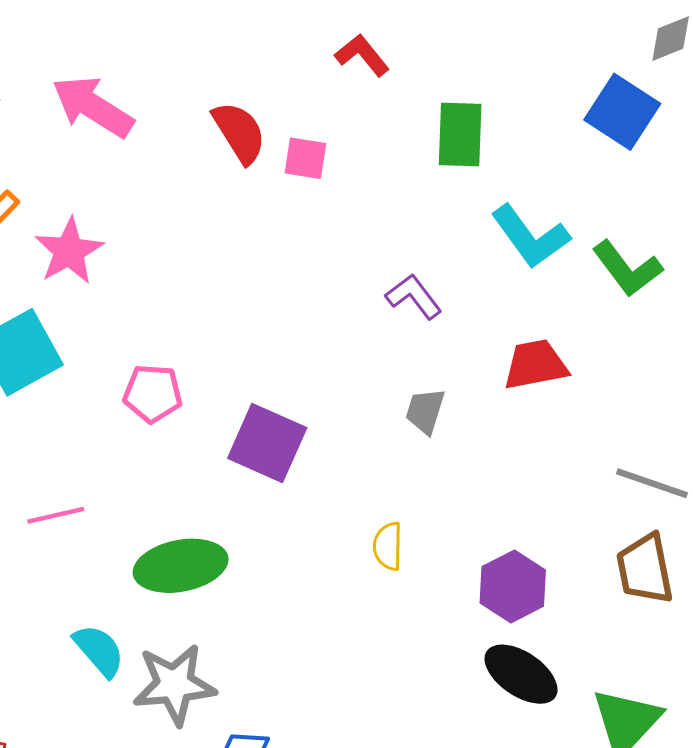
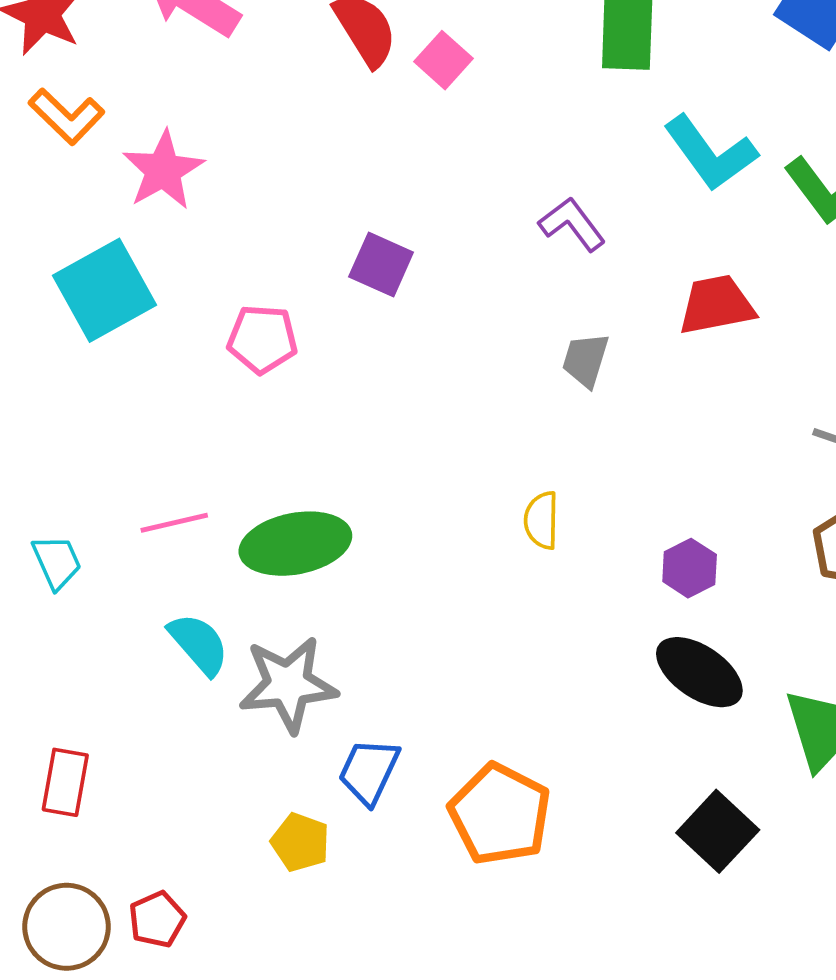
pink square: (305, 158) -> (444, 60), turned 33
purple square: (267, 443) -> (381, 265), moved, size x0.7
pink line: (56, 515) -> (174, 523), moved
purple hexagon: (513, 586) -> (690, 568), size x0.7

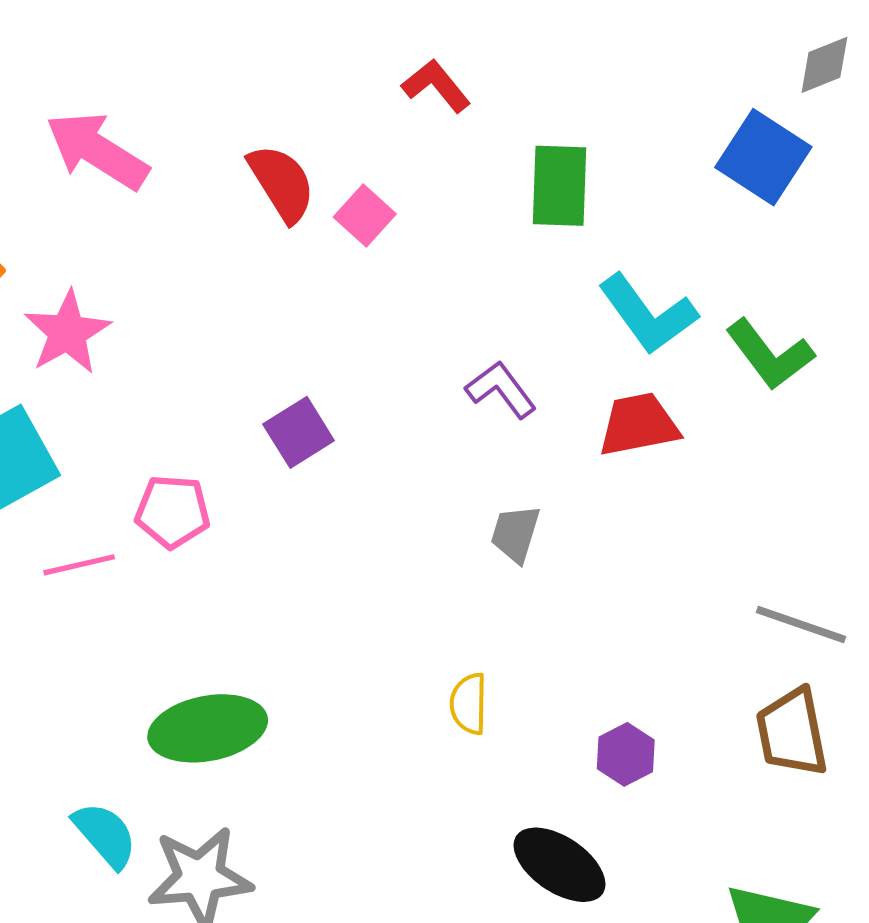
purple square: (381, 265) -> (299, 432), turned 34
red trapezoid: (717, 305) -> (639, 425), moved
pink line: (174, 523) -> (79, 565), moved
black ellipse: (699, 672) -> (560, 865), moved

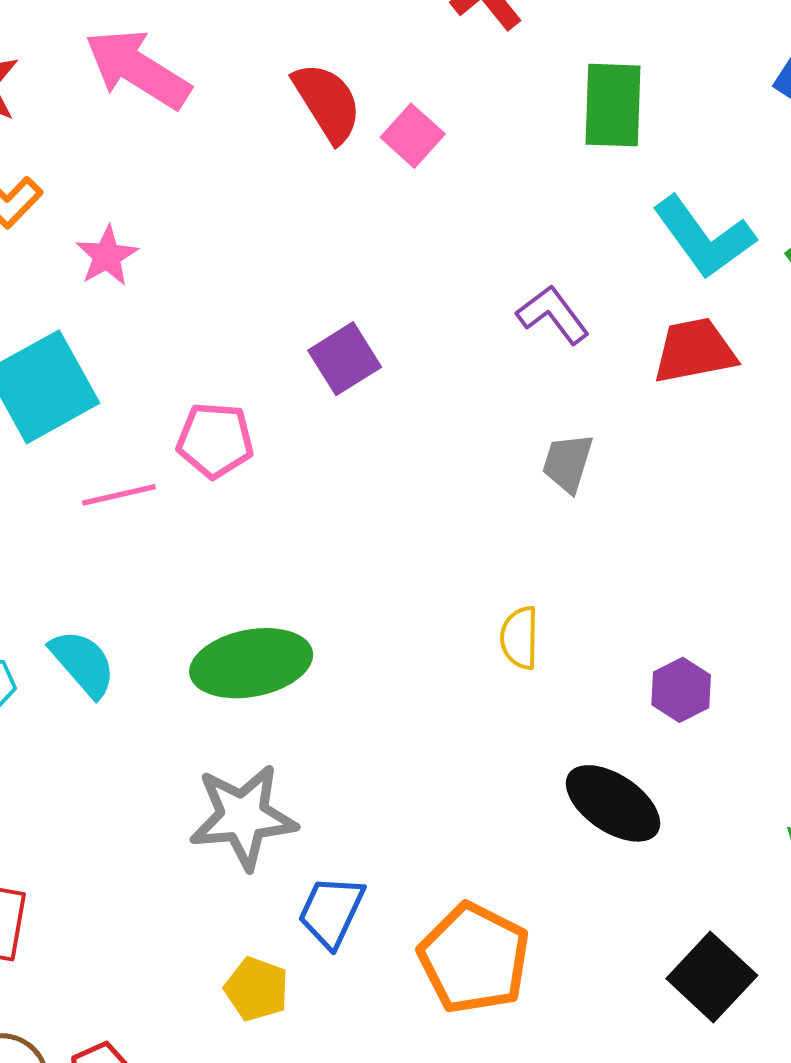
pink star: (67, 332) -> (107, 256), size x0.7
cyan semicircle: (105, 835) -> (83, 663), moved

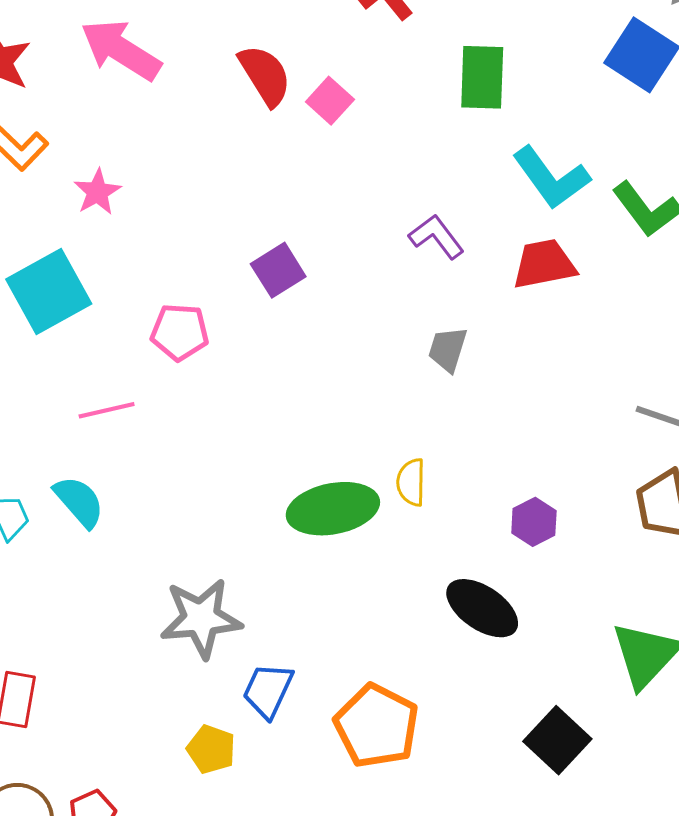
pink line: (119, 495) -> (107, 410), moved
green ellipse: (251, 663) -> (333, 509), moved

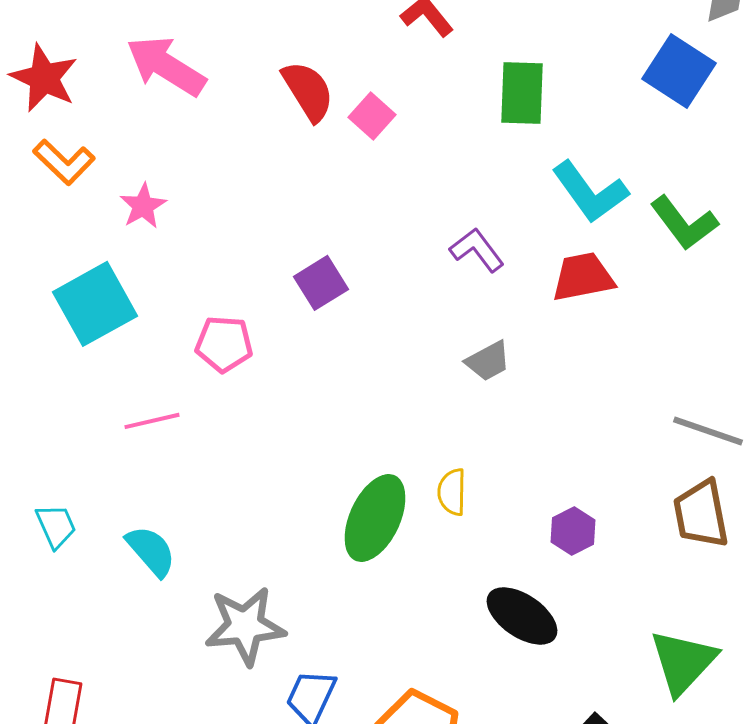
gray trapezoid: (448, 349) -> (488, 361), turned -135
cyan semicircle: (79, 502) -> (151, 551), moved
green ellipse: (333, 509) -> (375, 518), turned -54

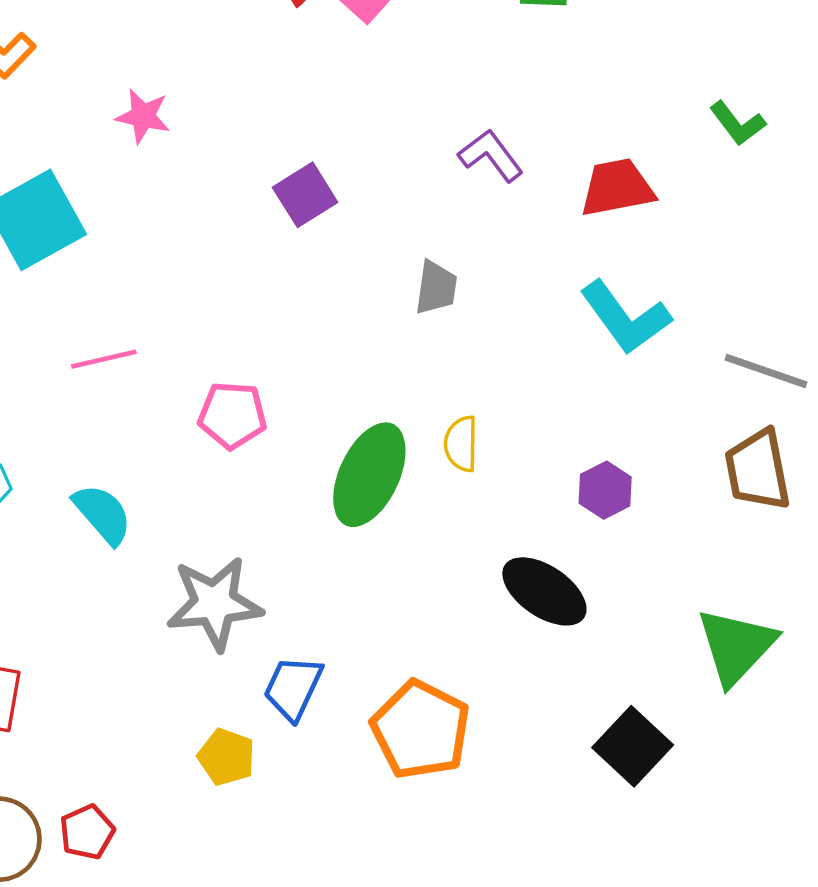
cyan L-shape: (590, 192) -> (625, 317), moved
pink star: (143, 206) -> (143, 116), moved, turned -30
green L-shape: (684, 223) -> (737, 123), size x0.7
pink pentagon: (224, 344) -> (232, 415), moved
gray trapezoid: (488, 361) -> (436, 288), moved, turned -54

